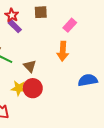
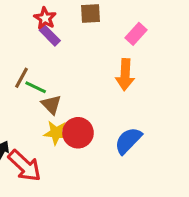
brown triangle: (30, 66) -> (51, 105), moved
blue semicircle: (88, 80) -> (128, 141), moved, turned -36

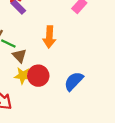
orange arrow: (125, 75) -> (49, 37), moved

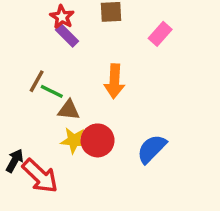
brown triangle: (19, 56) -> (69, 110), turned -40

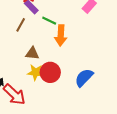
brown line: (37, 81) -> (21, 25), moved
green line: (52, 91) -> (49, 21), moved

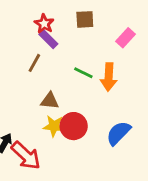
green line: (49, 21) -> (83, 73), moved
orange arrow: (61, 35) -> (109, 77), moved

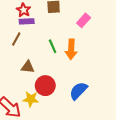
purple rectangle: (48, 39) -> (27, 21), turned -48
green line: (83, 73) -> (53, 46), turned 40
yellow star: (54, 126) -> (31, 99), moved

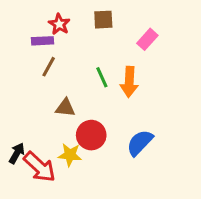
purple rectangle: (27, 21) -> (43, 41), moved

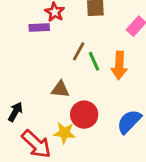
brown line: (49, 67) -> (79, 51), moved
black arrow: (17, 153) -> (15, 112), moved

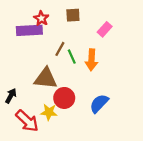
purple rectangle: (39, 27) -> (29, 30), size x1.6
brown triangle: (60, 89) -> (46, 78), size x1.6

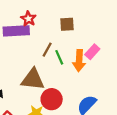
brown square: (73, 15) -> (67, 24), moved
pink rectangle: (105, 29) -> (92, 52), moved

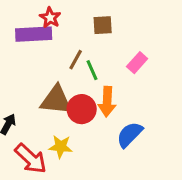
orange arrow: (79, 61) -> (107, 102), moved
red circle: (52, 99) -> (82, 109), moved

